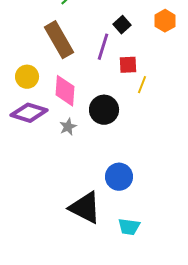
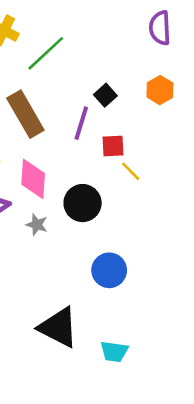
yellow line: (142, 85) -> (131, 171), turned -66
gray star: (68, 127) -> (37, 225), turned -30
blue circle: (119, 177) -> (109, 270), moved

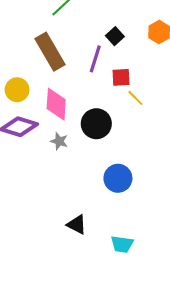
black triangle: (58, 327) -> (77, 225), size x0.6

